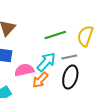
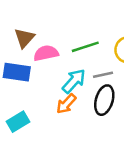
pink semicircle: (24, 70) -> (46, 53), moved

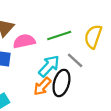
gray line: (103, 75) -> (75, 60), turned 54
black ellipse: (104, 100) -> (61, 83), moved

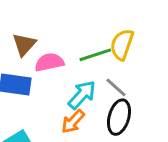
yellow semicircle: (93, 37) -> (122, 44), moved
black ellipse: (61, 83) -> (119, 117), moved

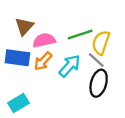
yellow semicircle: (122, 44) -> (101, 43), moved
orange arrow: (73, 122) -> (43, 61), moved

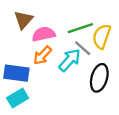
blue rectangle: (17, 58) -> (16, 73), moved
gray line: (96, 60) -> (83, 48), moved

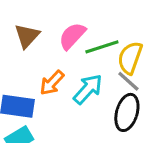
pink semicircle: (44, 34) -> (72, 36), moved, turned -35
gray line: (83, 48) -> (128, 81), moved

